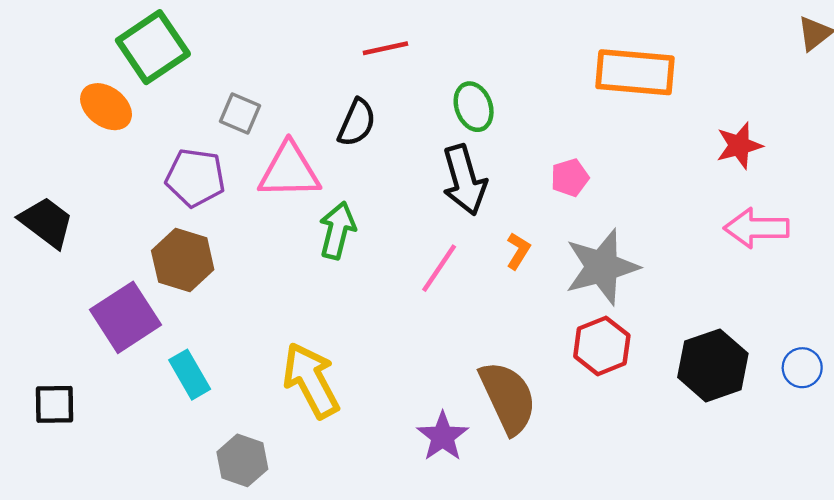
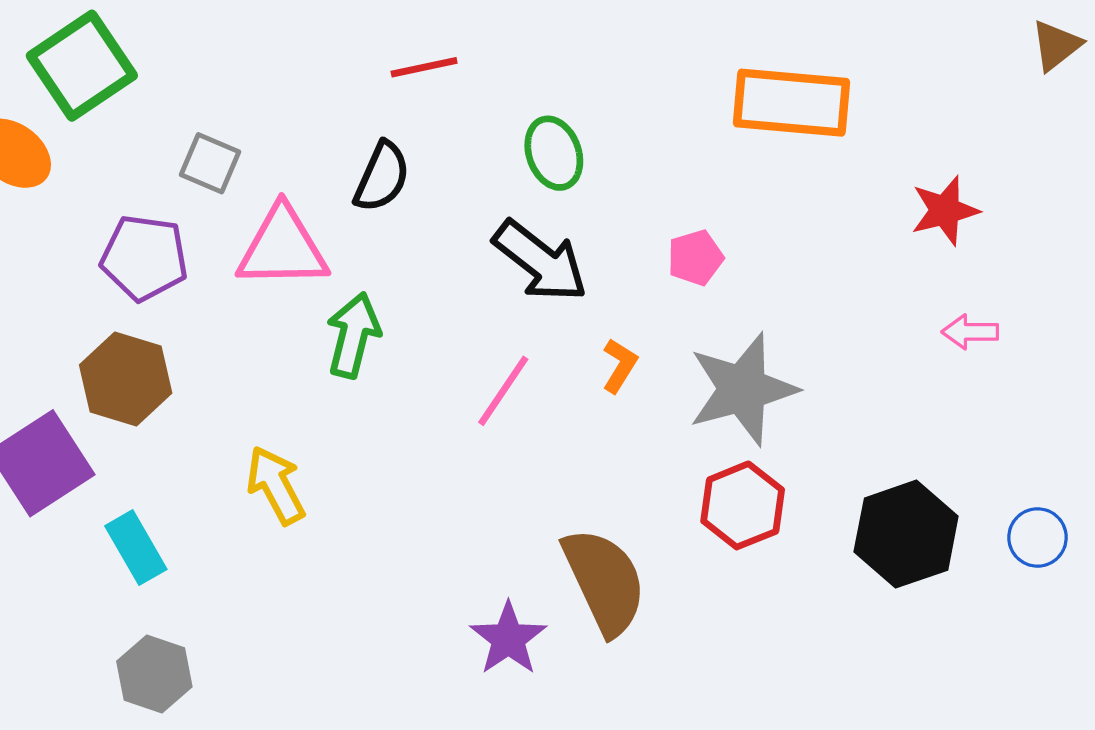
black arrow: (464, 180) -> (540, 261), turned -36
pink arrow: (756, 228) -> (970, 332), size x0.6
yellow arrow: (311, 380) -> (276, 485), moved, size x0.7
gray hexagon: (242, 460) -> (154, 674), moved

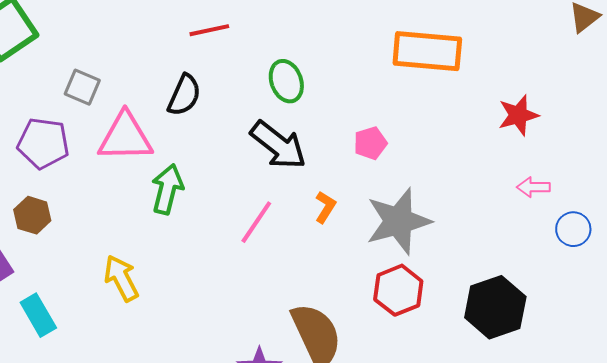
brown hexagon: (126, 379) -> (32, 215), size x0.7
blue circle: (1038, 537) -> (573, 229), moved

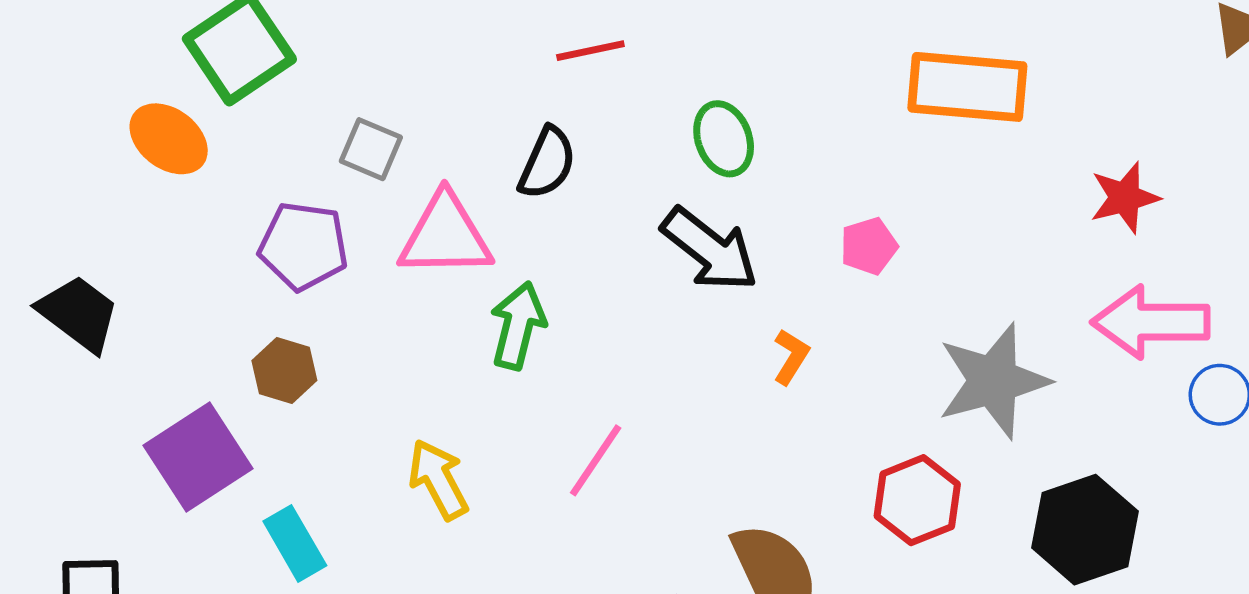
pink arrow: (533, 187) -> (1151, 322), size x2.0
gray star: (398, 221) -> (993, 381), moved
pink line: (256, 222) -> (596, 460), moved

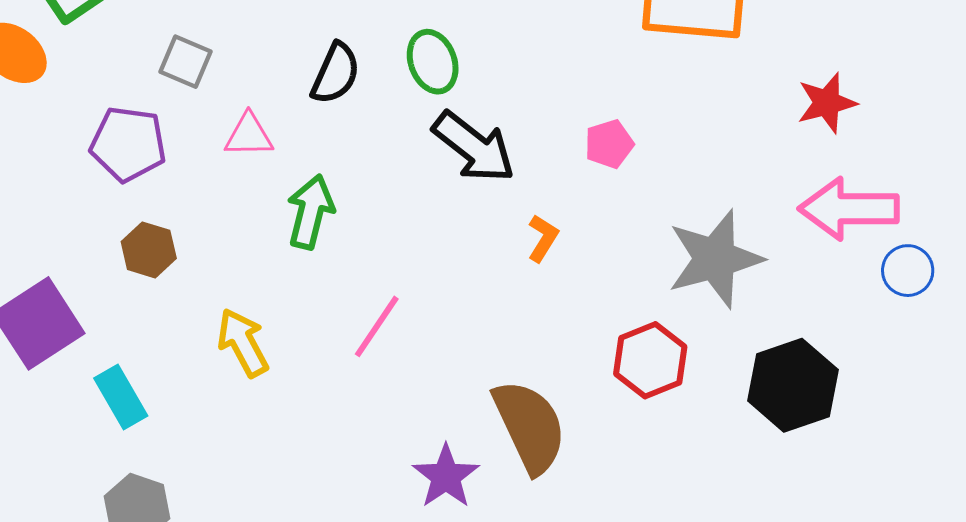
green ellipse: (724, 139) -> (433, 62), moved
pink triangle: (445, 236) -> (249, 135), size x0.6
brown hexagon: (284, 370) -> (149, 250), moved

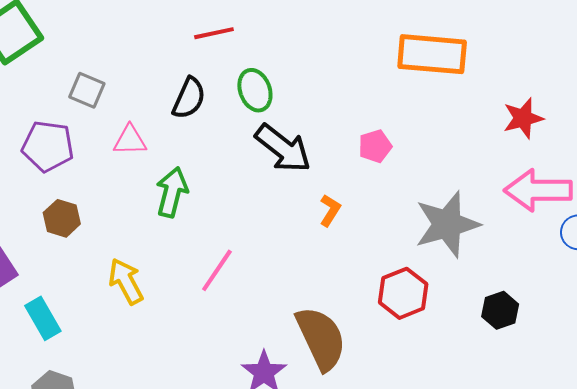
black hexagon: (793, 385) -> (500, 310), size x0.6

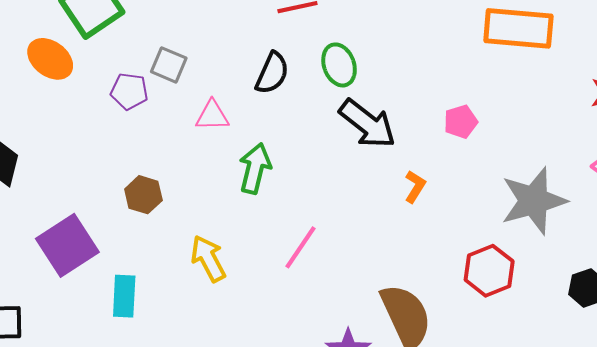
purple pentagon: (48, 146) -> (129, 91), moved, size x0.7
cyan rectangle: (43, 318) -> (124, 296), turned 33

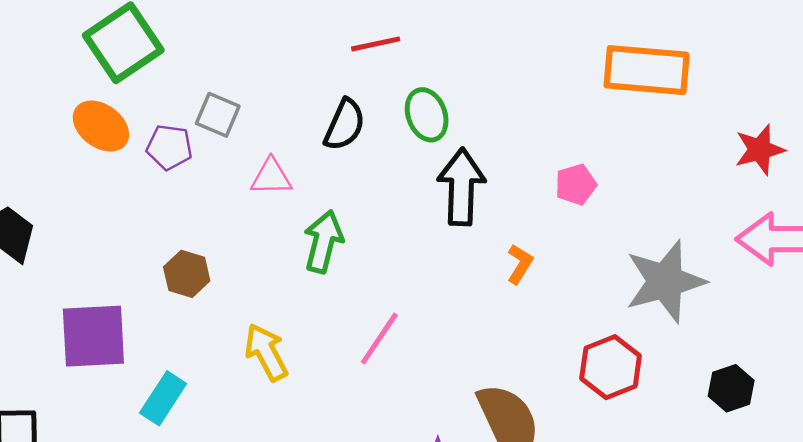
orange ellipse: (50, 59) -> (101, 126), moved
black arrow: (367, 124) -> (461, 187), turned -126
purple square: (67, 245) -> (93, 336), turned 30
cyan rectangle: (124, 296) -> (163, 398), turned 30

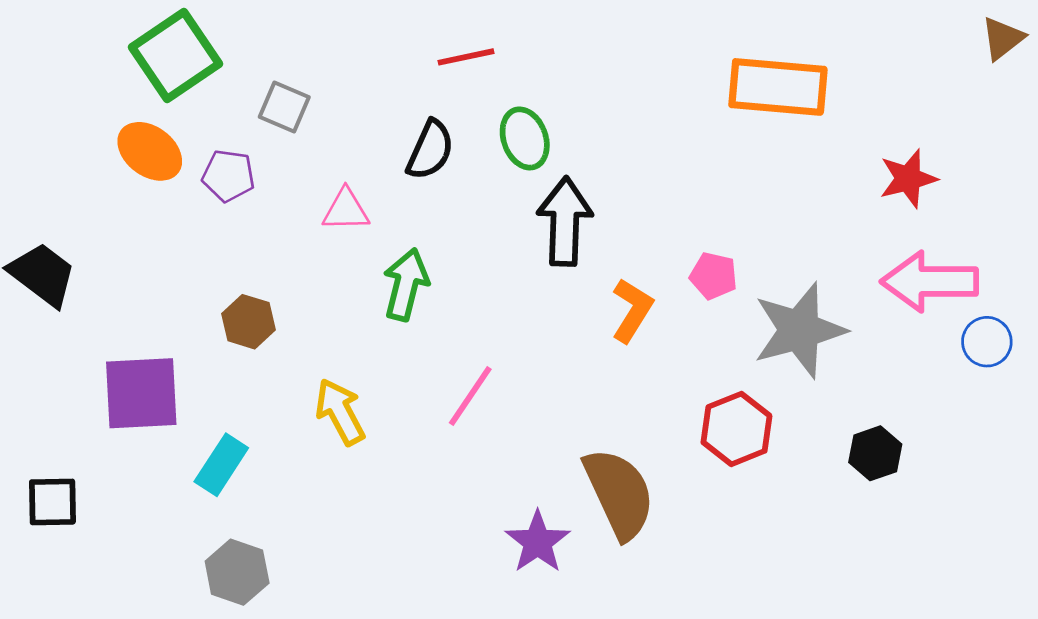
gray square: (218, 115) -> (284, 107), moved
pink pentagon: (576, 184) -> (714, 276), moved, turned 30
orange L-shape: (520, 264) -> (632, 310), size x1.4

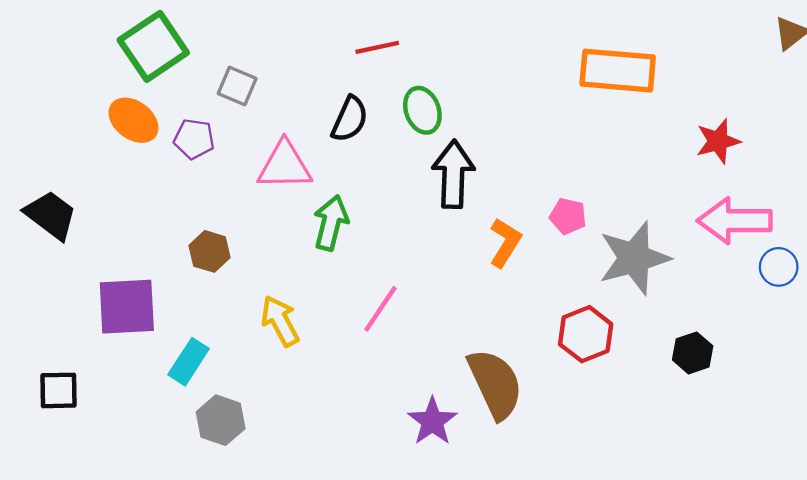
pink triangle: (346, 210) -> (285, 165), size x1.5
gray hexagon: (237, 572) -> (221, 420), moved

